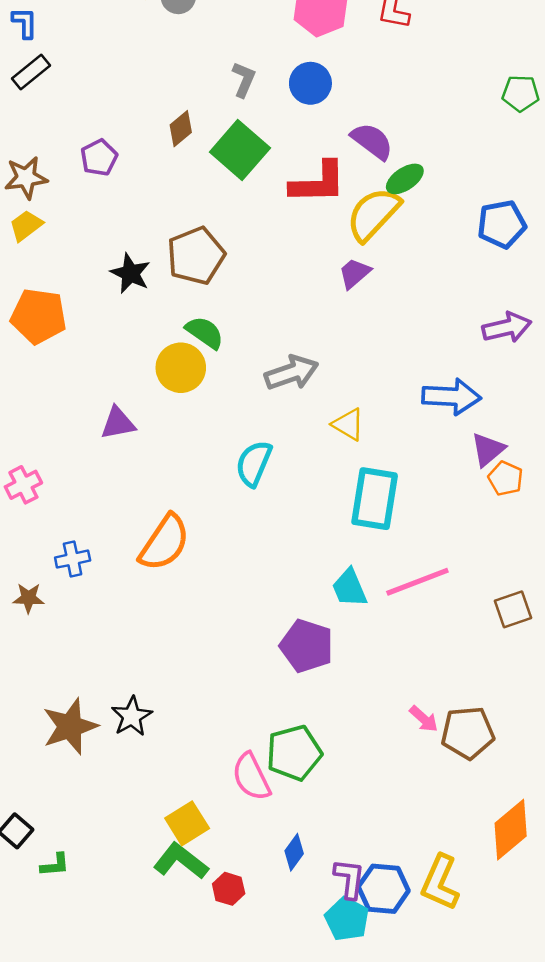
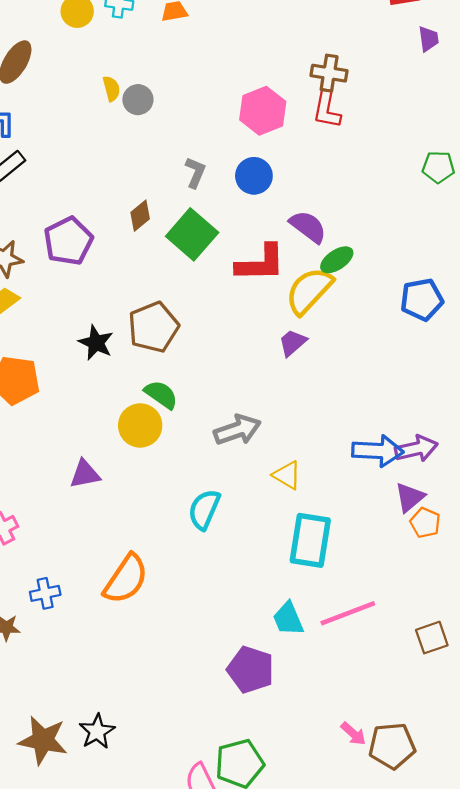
green pentagon: (521, 93) -> (438, 167), moved
purple pentagon: (99, 158) -> (68, 241), size x1.5
purple arrow: (507, 327) -> (416, 449), moved
brown star: (70, 726) -> (43, 740), turned 30

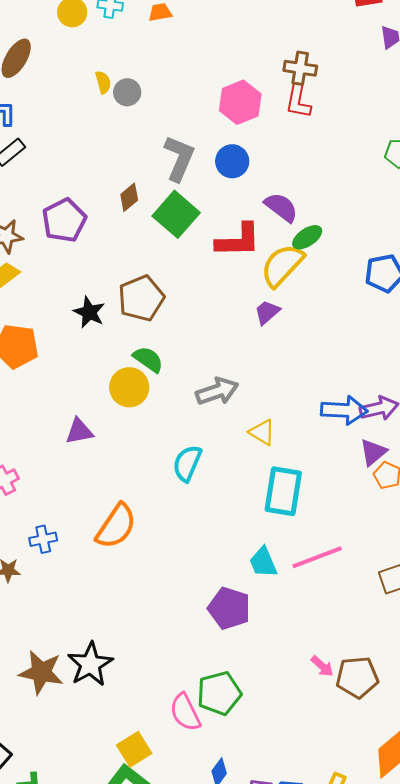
gray L-shape: (195, 173) -> (179, 158), size x1.6
black star: (97, 731) -> (90, 664), size x1.4

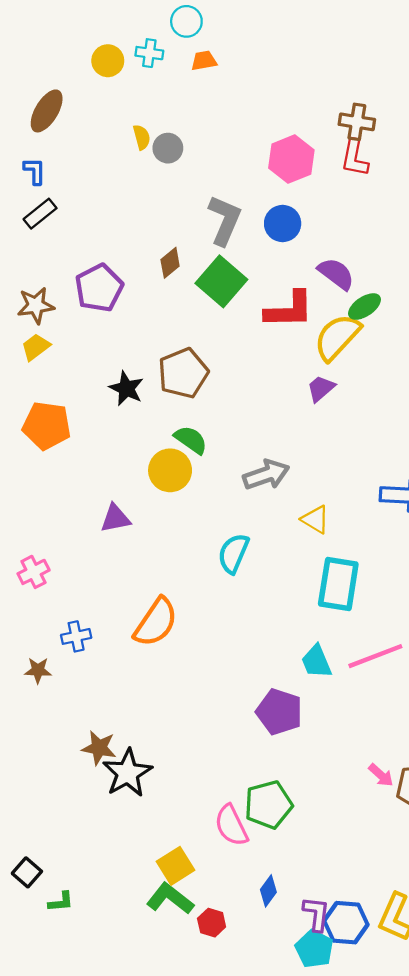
brown star: (41, 672) -> (99, 748), moved, size x0.7

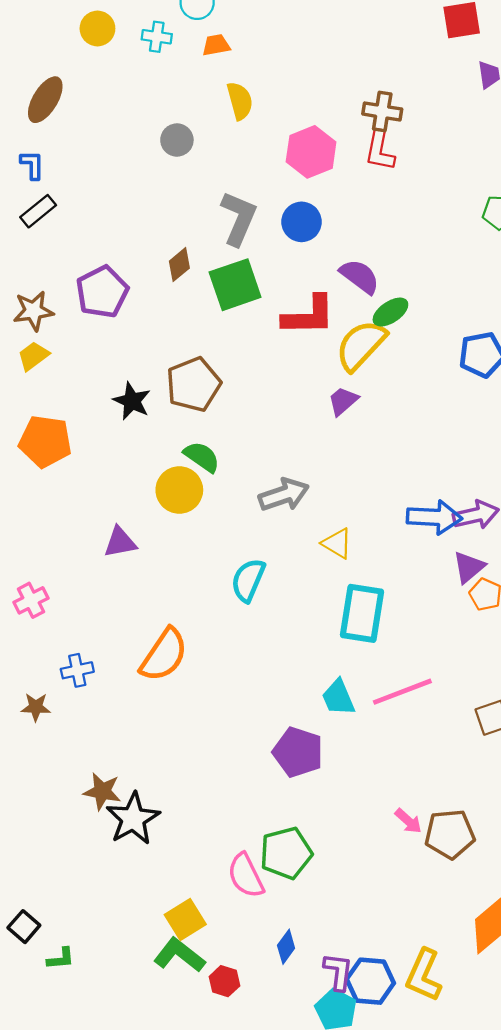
yellow circle: (108, 61) -> (97, 28), moved
yellow semicircle: (142, 137) -> (240, 101), moved, size x1.4
green square: (221, 281) -> (235, 285), turned 30

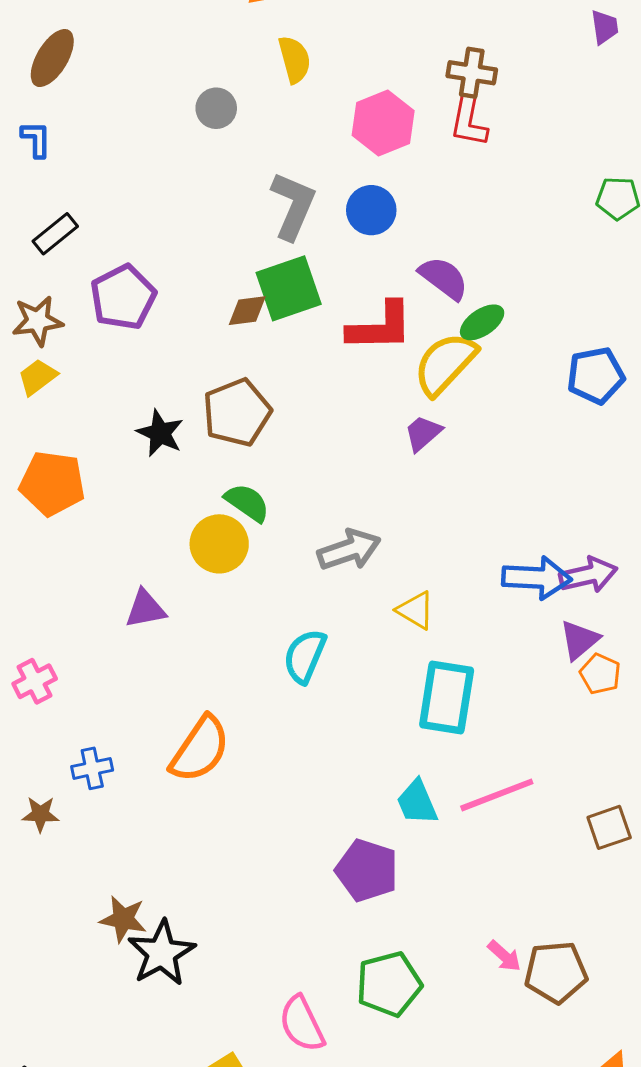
black rectangle: (38, 211) -> (55, 234), moved
brown diamond: (179, 265) -> (247, 311), moved, turned 32
green pentagon: (286, 853) -> (389, 984), moved

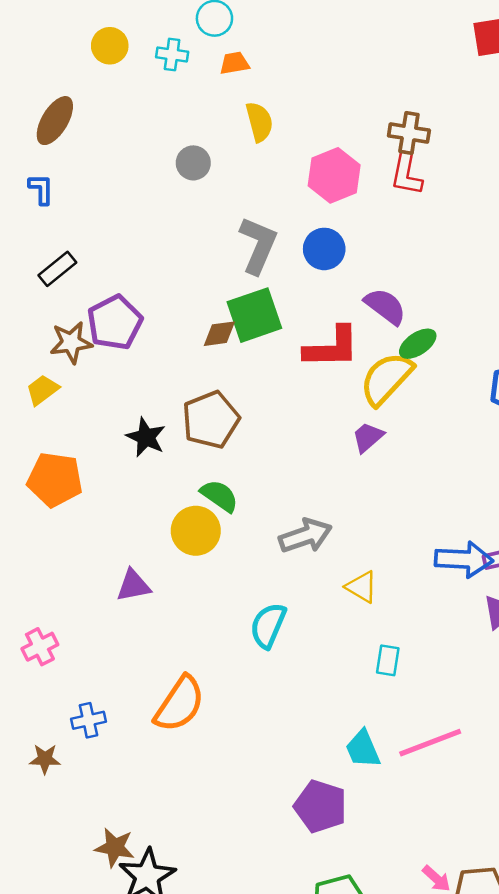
brown star: (37, 321) -> (71, 342), moved
cyan rectangle: (447, 698) -> (388, 660), size x0.5

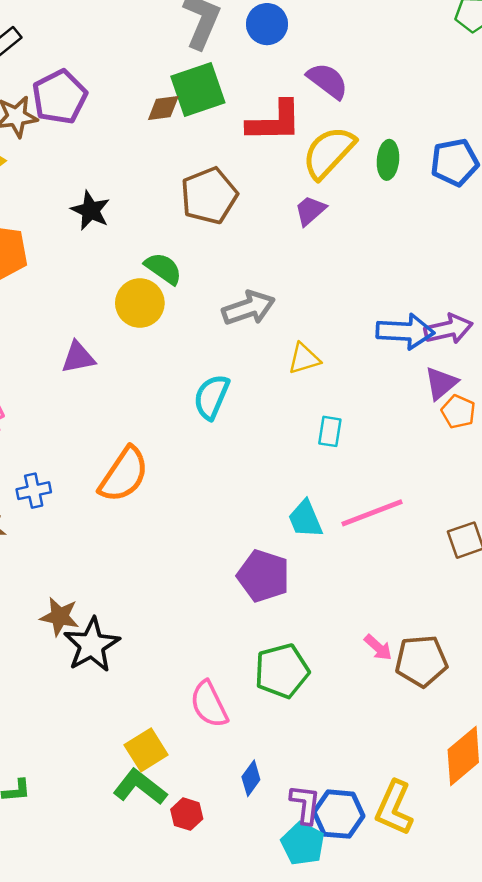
green ellipse: (418, 344) -> (388, 160), moved, turned -51
brown pentagon: (211, 420) -> (209, 196), moved
yellow triangle: (362, 587) -> (304, 359), turned -48

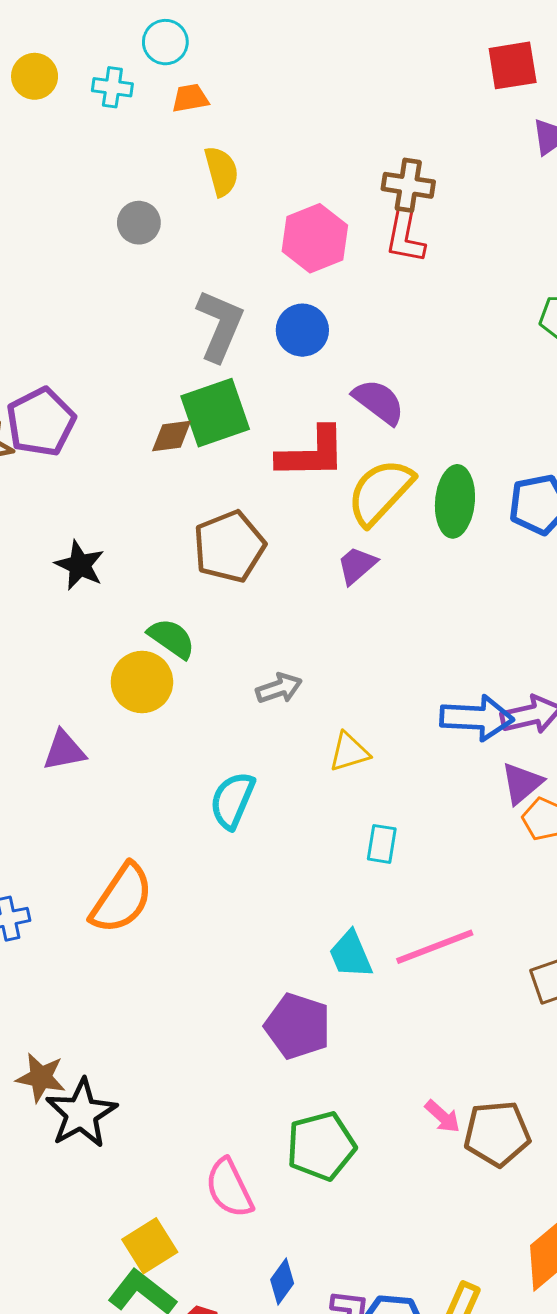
green ellipse: (388, 160) -> (455, 501), size x1.4
gray arrow: (248, 308) -> (279, 688), size x0.7

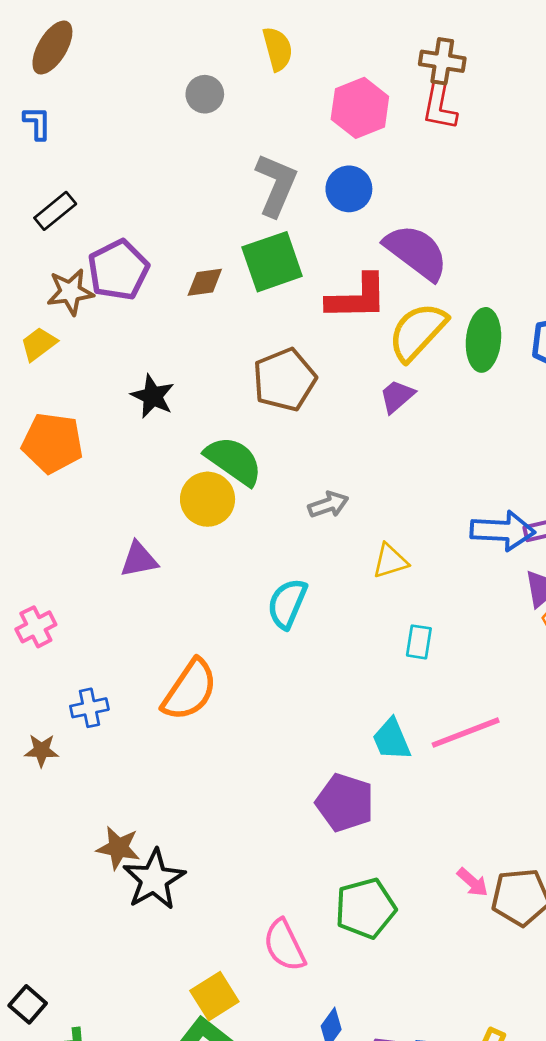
purple semicircle: (379, 402) -> (416, 252), size x1.4
brown diamond: (172, 436) -> (205, 282), moved
green semicircle: (172, 638) -> (234, 461), size x1.4

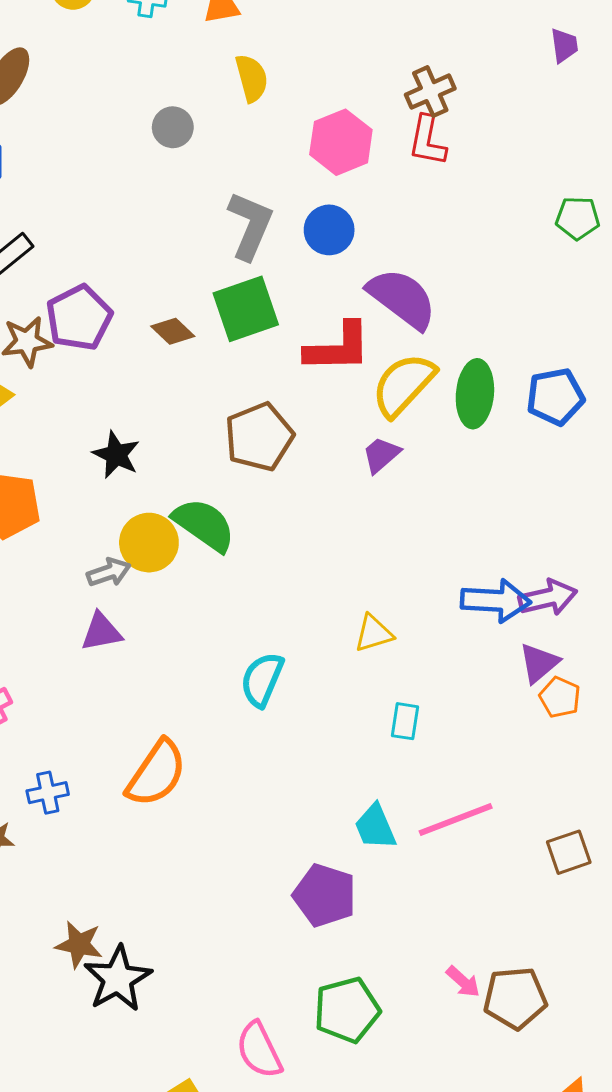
brown cross: (442, 61) -> (430, 92), turned -33
brown diamond: (205, 282) -> (173, 331), turned 51
yellow circle: (208, 499) -> (149, 543), moved
gray arrow: (328, 505) -> (109, 572), moved

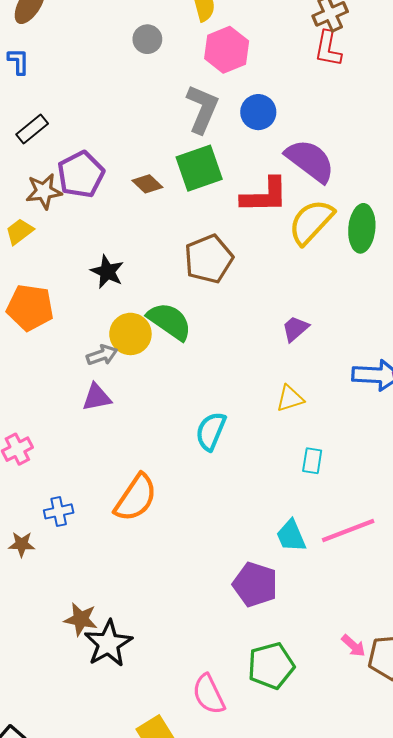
pink hexagon: (341, 142) -> (227, 50), moved
purple trapezoid: (381, 455) -> (295, 329), moved

